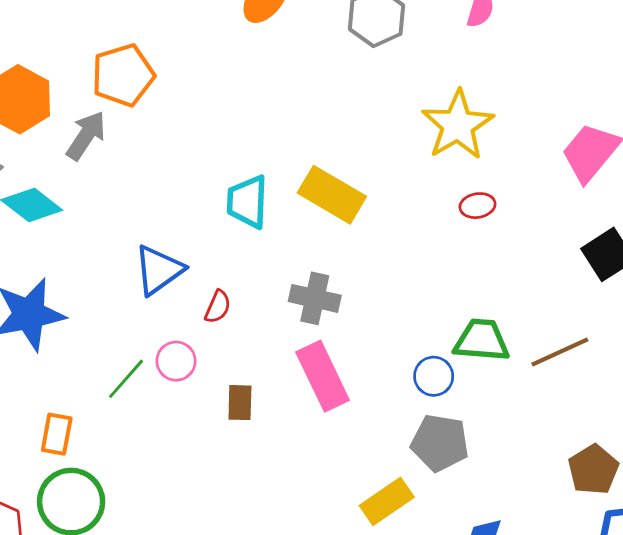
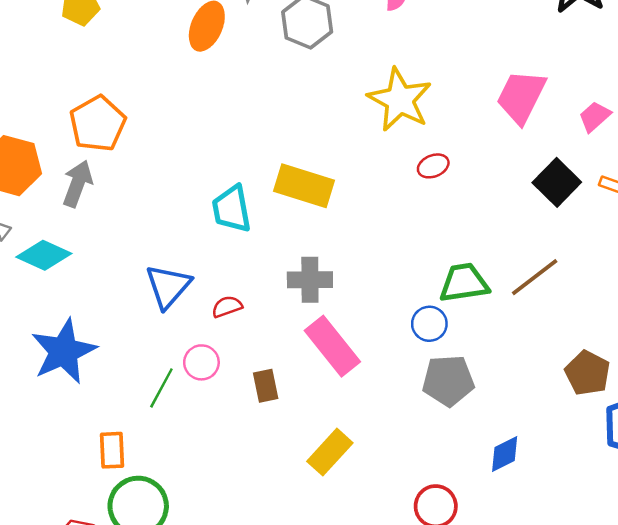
red semicircle: (218, 307) -> (227, 307), turned -120
yellow rectangle: (387, 501) -> (330, 452), moved

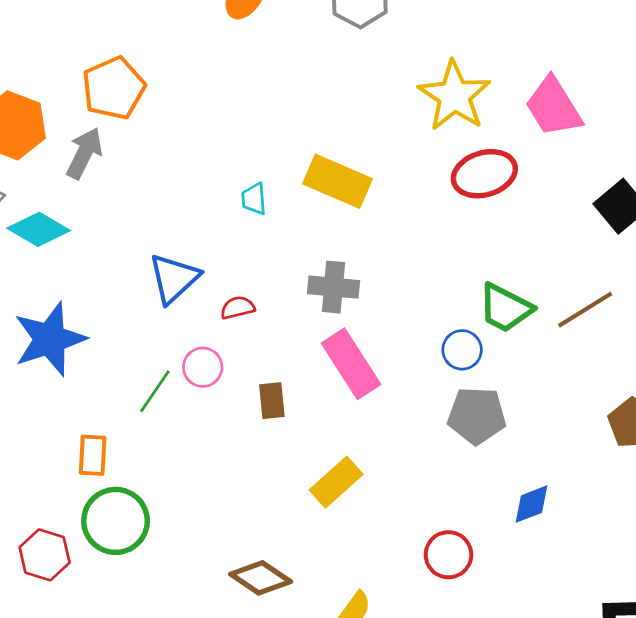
pink trapezoid: (521, 97) -> (553, 107), moved, turned -64
red ellipse: (433, 166) -> (484, 174), size x1.8
cyan trapezoid: (232, 209) -> (254, 199), size x0.6
green trapezoid: (464, 283) -> (505, 308), turned -150

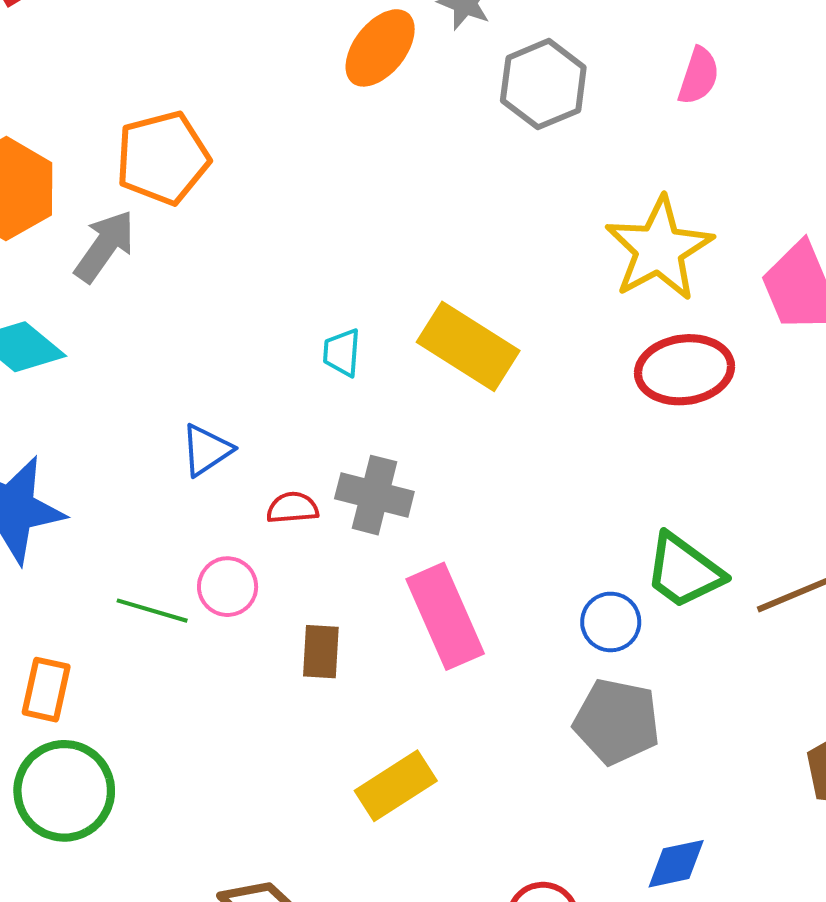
blue triangle: (174, 278) -> (206, 450), size x0.7
gray cross: (333, 287) -> (374, 495), moved
green line: (155, 391) -> (152, 611), turned 63

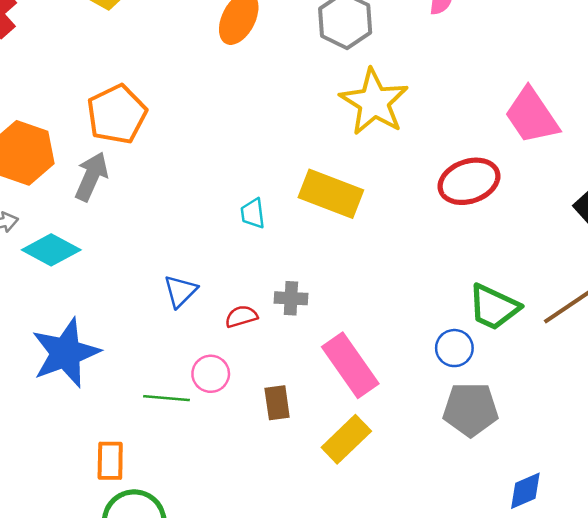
yellow star: (659, 249) -> (374, 102), moved
gray cross: (374, 495) -> (291, 298), size x0.7
yellow rectangle: (396, 786) -> (346, 439), moved

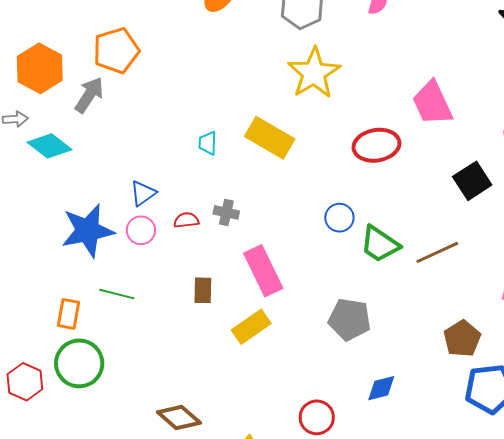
blue circle: (454, 348) -> (339, 218), moved
blue star: (66, 353) -> (88, 231), moved
pink circle: (211, 374) -> (141, 230), moved
green line: (167, 398) -> (117, 294), moved

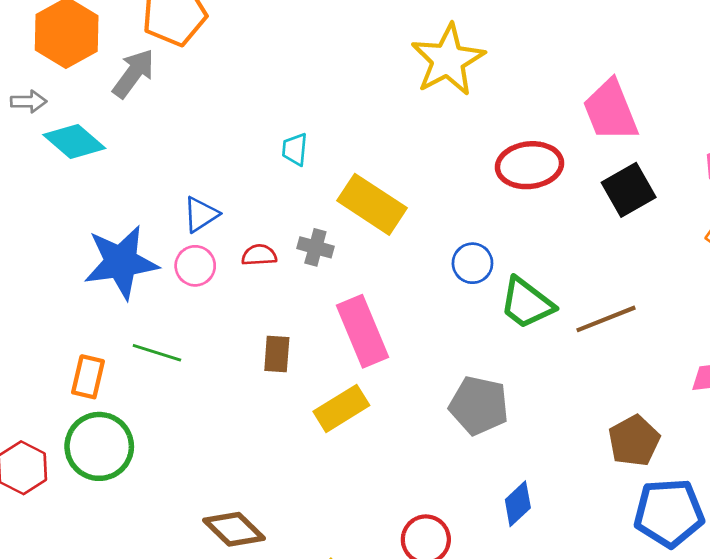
yellow rectangle: (270, 138) -> (372, 204), moved
black square: (472, 181) -> (629, 190), moved
blue diamond: (381, 388) -> (518, 504), turned -32

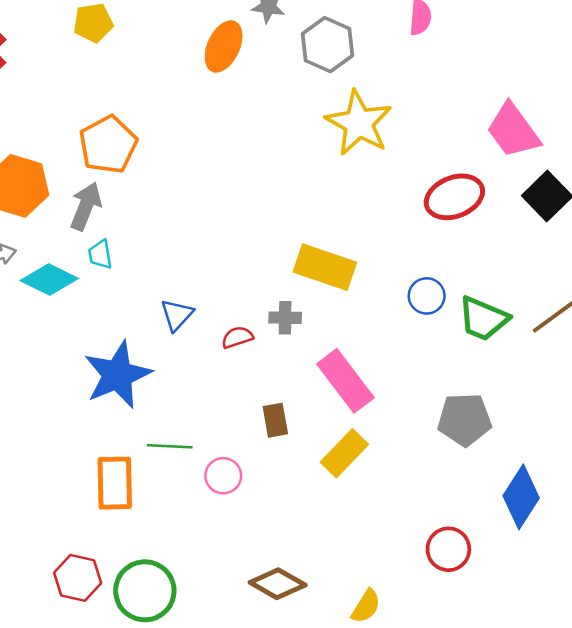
cyan trapezoid: (295, 149) -> (100, 254), moved
pink circle: (195, 266) -> (223, 476), moved
orange rectangle: (88, 377) -> (115, 483), size x1.4
green circle: (99, 446) -> (145, 591), moved
blue diamond: (518, 504) -> (521, 497), size x1.5

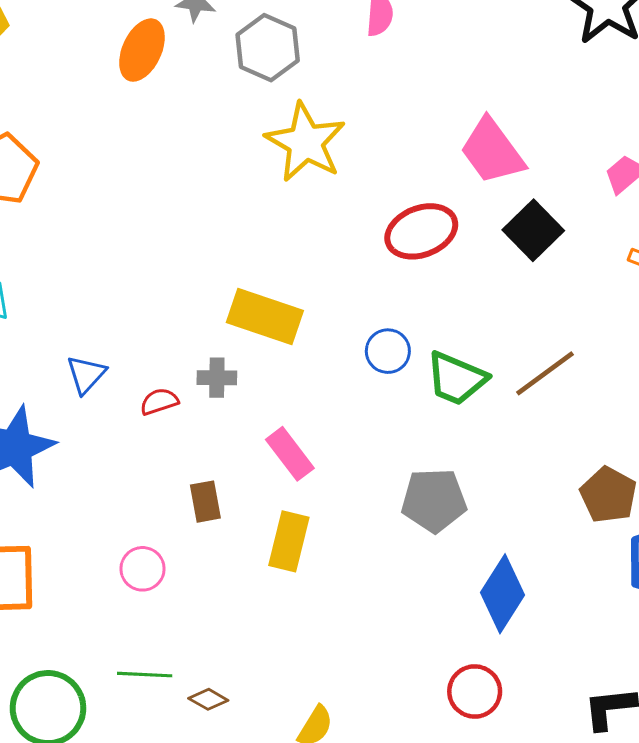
pink rectangle: (345, 381) -> (290, 454), size x0.7
green line: (170, 446) -> (145, 675), moved
yellow rectangle: (344, 453) -> (289, 541), turned -30
red circle: (448, 549) -> (475, 691), moved
brown diamond: (278, 584) -> (208, 699), size x0.6

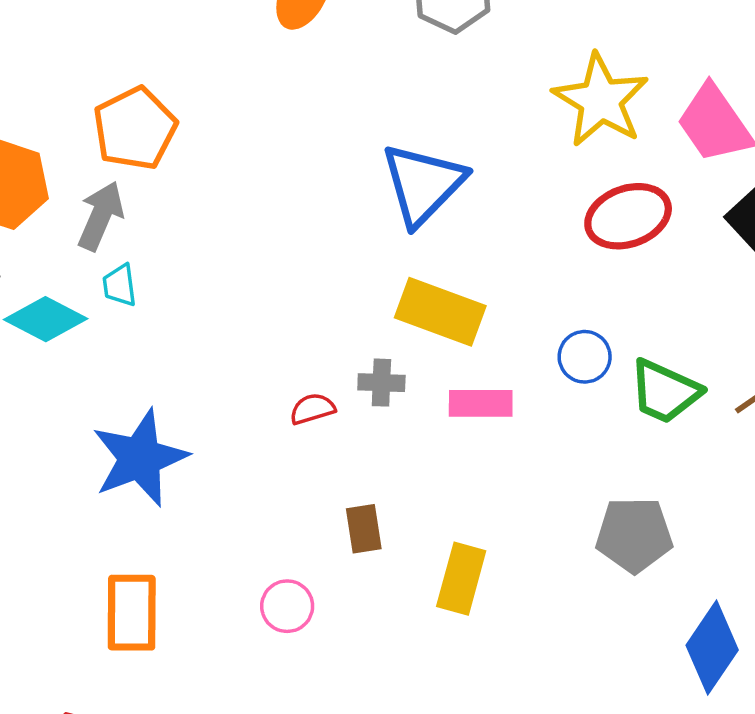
yellow star: (306, 142) -> (601, 100), moved
blue triangle: (86, 375) -> (423, 184), moved, size x1.8
pink rectangle: (290, 454) -> (481, 403), moved, turned -54

